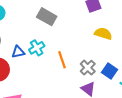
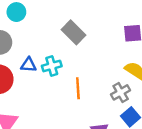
gray cross: (88, 68) -> (121, 92), moved

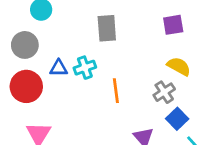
gray rectangle: (74, 32) -> (107, 28), turned 45

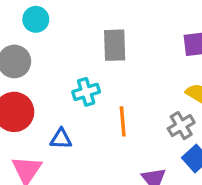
blue triangle: (59, 68) -> (61, 139), moved

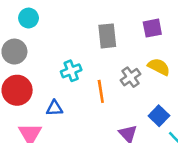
gray rectangle: (115, 45) -> (107, 36), moved
gray cross: (181, 126) -> (130, 77), moved

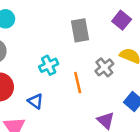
purple square: (152, 28) -> (122, 20), turned -36
blue triangle: (54, 108) -> (36, 101), turned 42

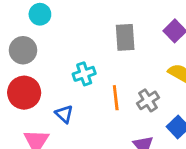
gray cross: (104, 67) -> (148, 100), moved

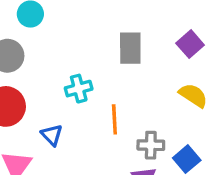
gray cross: (148, 100) -> (151, 145), moved, turned 30

